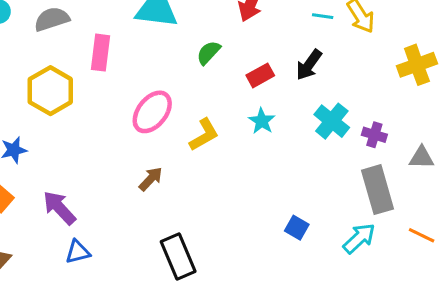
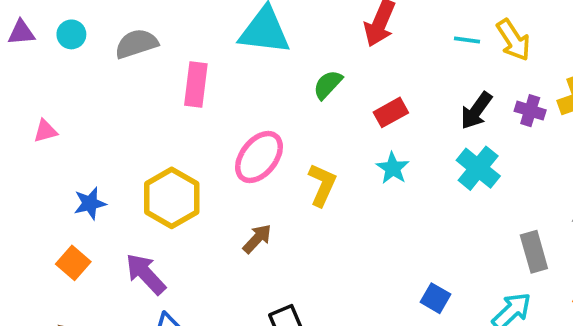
black arrow: (309, 65) -> (476, 111), moved
yellow hexagon: (50, 91) -> (172, 198), moved
yellow L-shape: (204, 135) -> (322, 185), turned -36
purple cross: (374, 135) -> (530, 111), moved
gray rectangle: (377, 190) -> (534, 252), size x0.7

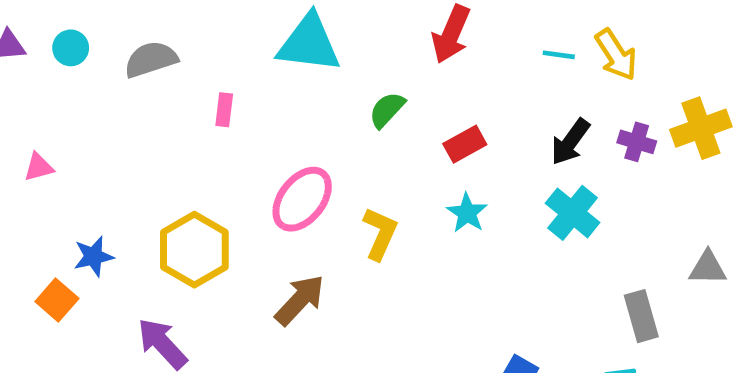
pink rectangle: (196, 85) -> (224, 110), size x0.6
brown arrow: (257, 239) -> (300, 300), size x1.4
orange square: (73, 263) -> (57, 300), moved

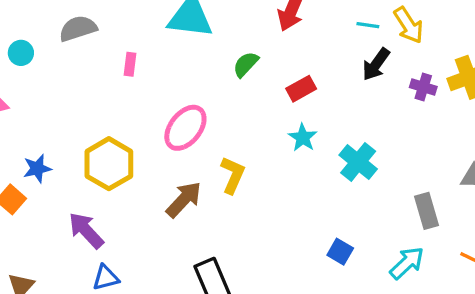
cyan circle: (71, 48) -> (21, 53), moved
black arrow: (570, 142) -> (376, 64), moved
cyan cross: (573, 213) -> (358, 162), moved
yellow L-shape: (380, 234) -> (233, 175), moved

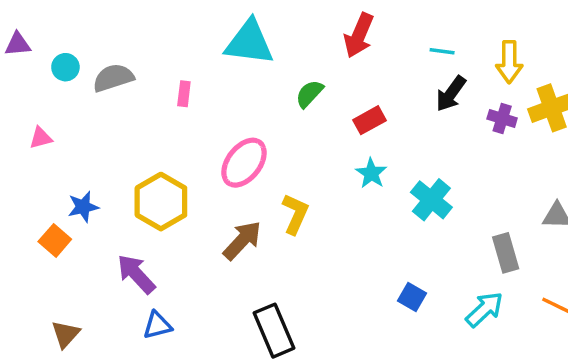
yellow arrow: (409, 25) -> (509, 62), moved, turned 33
gray semicircle: (78, 28) -> (113, 78), moved
cyan circle: (21, 53) -> (65, 67), moved

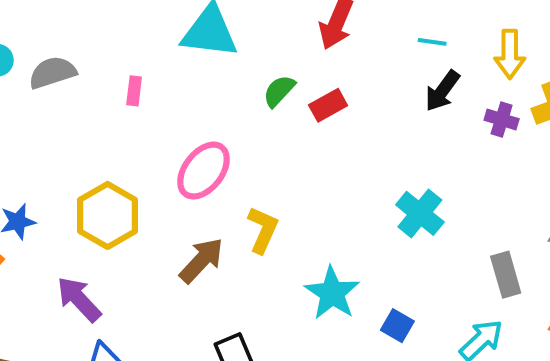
red rectangle: (370, 120) -> (328, 105), moved
cyan star: (371, 173) -> (332, 293), moved, size x1.5

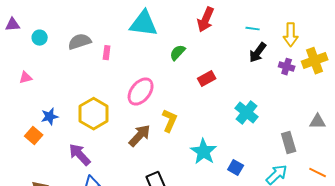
gray semicircle: (52, 73) -> (80, 42), moved
red rectangle: (328, 105) -> (207, 79), moved

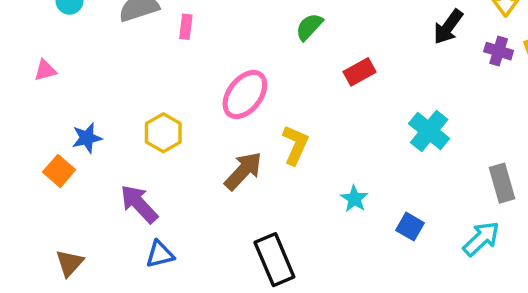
yellow hexagon: (94, 114) -> (163, 133), size x0.7
cyan star: (204, 152) -> (354, 199), size x0.6

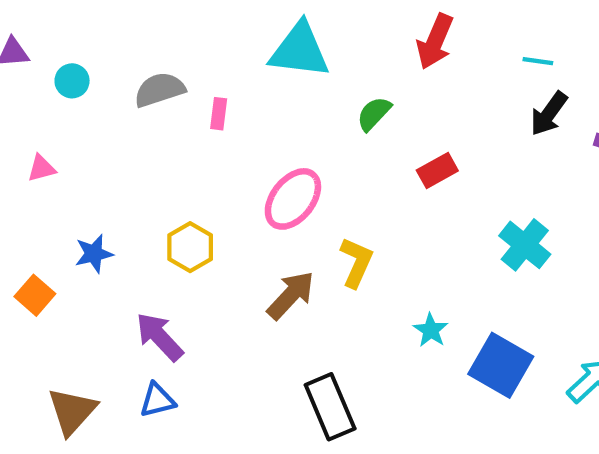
orange square: (59, 171) -> (35, 295), moved
blue square: (410, 227) -> (501, 365), size x1.8
blue triangle: (160, 254) -> (157, 400), moved
brown triangle: (69, 263) -> (72, 411), size x1.4

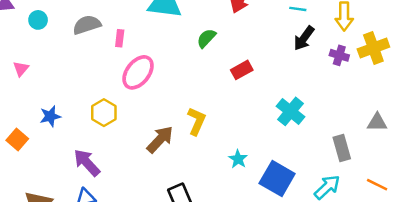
pink triangle: (41, 168) -> (21, 69), turned -35
pink ellipse: (293, 199) -> (138, 72), moved

